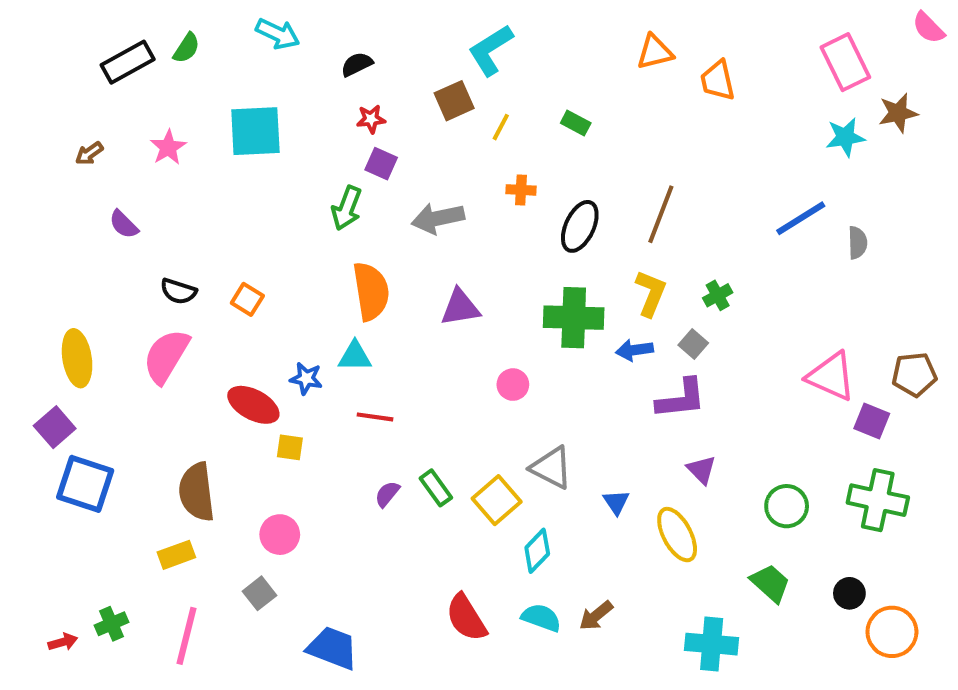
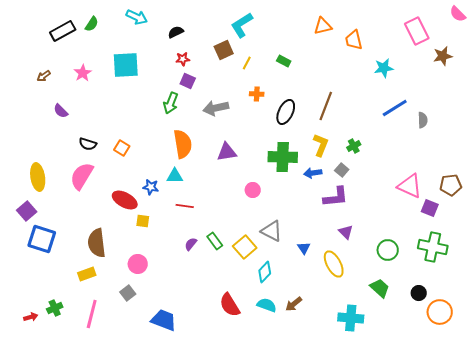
cyan star: (845, 137) -> (384, 68), moved

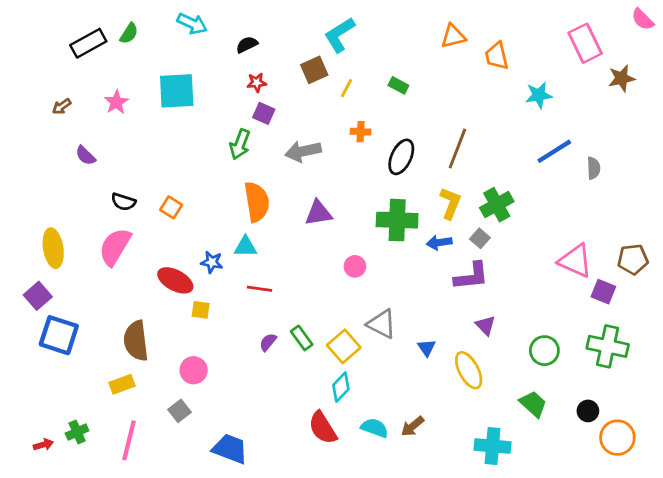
green cross: (354, 146) -> (497, 205), size x1.6
cyan diamond: (265, 272) -> (341, 387), moved

